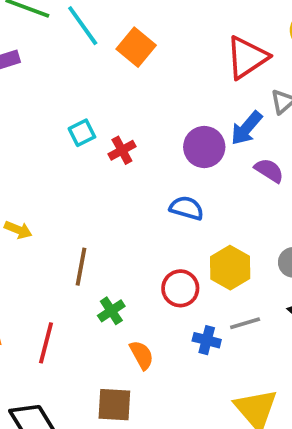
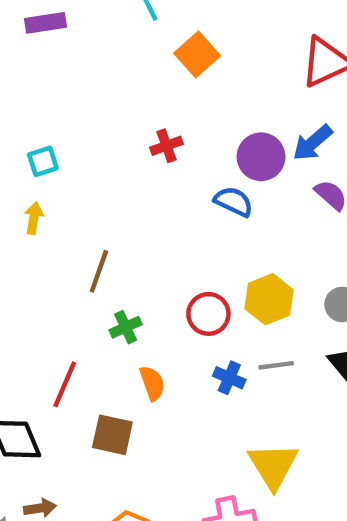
orange square: (136, 47) -> (197, 54), moved
cyan square: (82, 133) -> (43, 161), moved
blue semicircle: (187, 208) -> (234, 202), moved
yellow arrow: (18, 230) -> (34, 218), turned -112
red line: (46, 343) -> (65, 384), moved

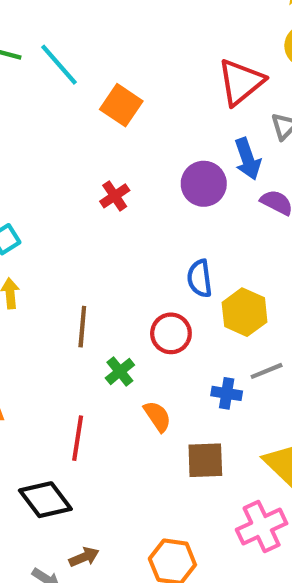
blue arrow: (313, 143) -> (248, 159), turned -54
blue semicircle: (234, 202) -> (200, 278), moved, turned -108
red circle: (208, 314) -> (171, 333), moved
brown square: (112, 435) -> (205, 460), moved

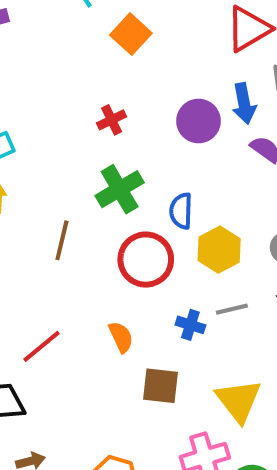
red circle: (171, 333) -> (146, 260), size x1.4
green cross: (120, 371) -> (120, 189), moved, size x1.6
red line: (78, 438) -> (41, 346), turned 33

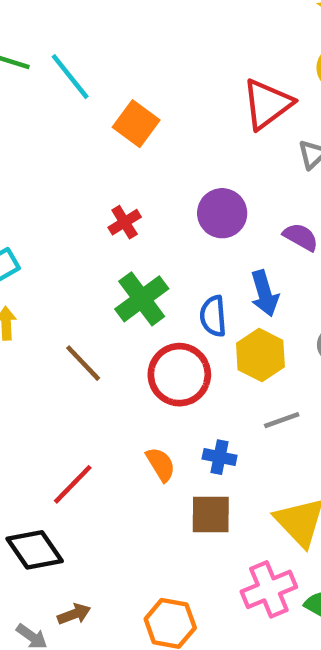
blue arrow: (244, 103) -> (265, 293), moved
brown line: (62, 240) -> (83, 363), turned -51
blue cross: (190, 325) -> (220, 457), moved

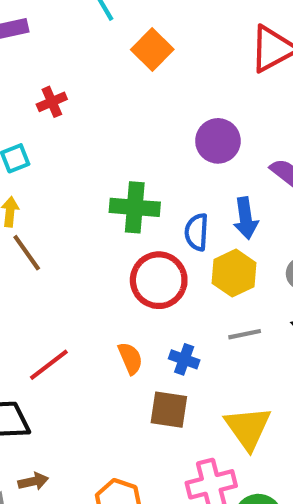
red cross: (125, 222) -> (52, 102), moved
green cross: (142, 299) -> (135, 207), turned 33
brown line: (83, 363) -> (27, 253), moved

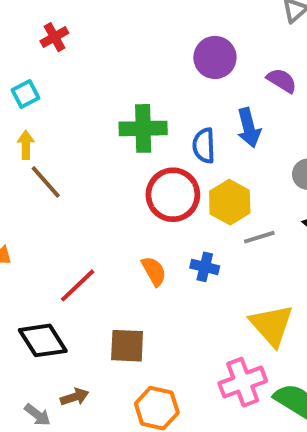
yellow hexagon: (234, 273) -> (230, 202), moved
brown square: (169, 410) -> (127, 346), moved

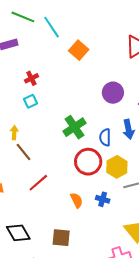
cyan square: (25, 94) -> (31, 101), moved
green cross: (143, 128) -> (75, 127), turned -35
red line: (78, 285) -> (38, 183), moved

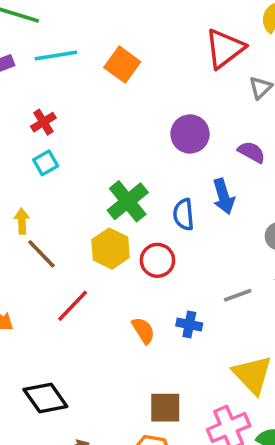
cyan line: (52, 27) -> (56, 56), moved, turned -60
red circle: (88, 162) -> (157, 260), size x0.7
yellow hexagon: (117, 167) -> (111, 249), moved
brown square: (61, 238) -> (165, 408), moved

